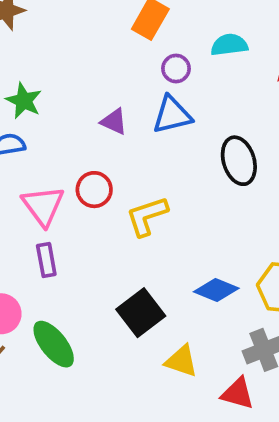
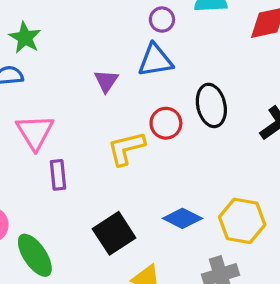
purple triangle: (114, 122) -> (106, 81), moved, turned 35
red circle: (94, 190) -> (166, 123), moved
purple rectangle: (46, 260) -> (58, 175), moved

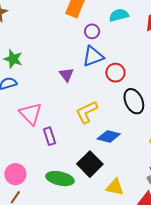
black ellipse: (211, 105) -> (134, 101), moved
red circle: (166, 123) -> (115, 73), moved
blue diamond: (182, 218) -> (109, 136), moved
green ellipse: (35, 255) -> (60, 179), moved, turned -32

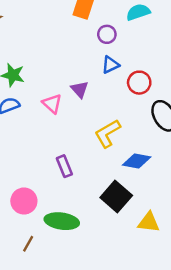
blue triangle: (93, 56) -> (110, 65), size x0.7
pink triangle: (31, 114) -> (52, 104), moved, size x0.7
pink circle: (15, 174) -> (24, 201), moved
green ellipse: (60, 179) -> (62, 221), moved

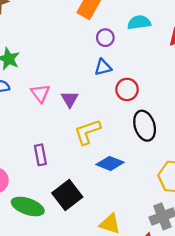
purple triangle: (80, 89) -> (70, 99), moved
black square: (116, 196) -> (67, 195), moved

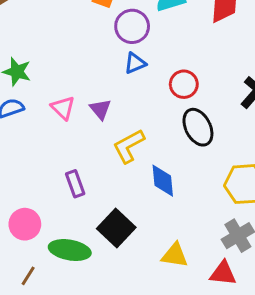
purple circle: (105, 38) -> (132, 26), size x1.5
red circle: (127, 89) -> (184, 84), moved
blue diamond: (110, 163) -> (163, 181), turned 72

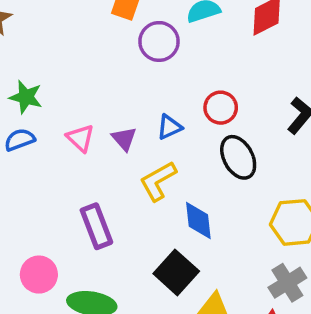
blue triangle: (135, 63) -> (169, 127), moved
purple rectangle: (75, 184) -> (96, 226), size x1.4
black square: (116, 228) -> (176, 272), moved

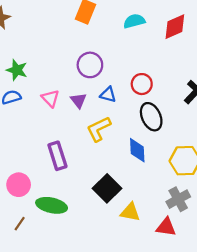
purple circle: (159, 41) -> (90, 65), moved
blue triangle: (169, 127) -> (108, 95), turned 36
blue diamond: (198, 220) -> (137, 150), moved

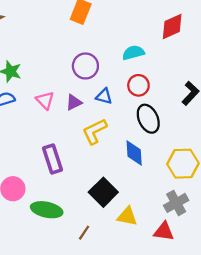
cyan semicircle: (134, 21) -> (133, 53), moved
purple triangle: (78, 100) -> (74, 102), turned 42
brown line: (20, 224) -> (84, 233), moved

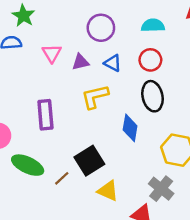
gray cross: (176, 203) -> (161, 189), turned -35
brown line: (84, 233) -> (62, 178), moved

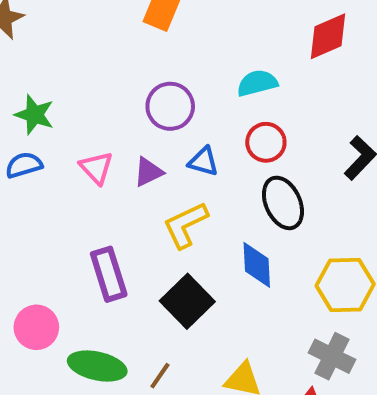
black square: (89, 161) -> (187, 301), moved

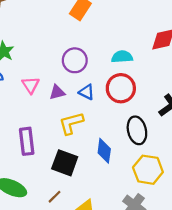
red circle: (266, 142) -> (121, 88), size x1.4
black ellipse: (283, 203) -> (137, 130), moved
black square: (187, 301) -> (65, 163), turned -36
brown line: (160, 376) -> (54, 197), moved

